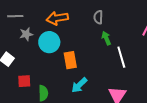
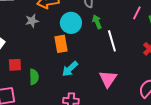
gray star: (26, 34) -> (32, 21), moved
cyan circle: (49, 42) -> (71, 23), moved

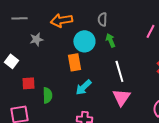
gray star: (32, 21) -> (36, 39), moved
white line: (112, 41) -> (119, 71), moved

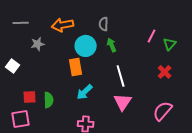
red square: (28, 83) -> (30, 97), moved

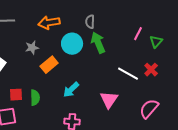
gray star: (38, 44) -> (32, 48), moved
green arrow: (112, 45) -> (98, 43), size x1.5
orange rectangle: (76, 67) -> (49, 65), moved, turned 60
white line: (121, 76) -> (128, 74), moved, turned -45

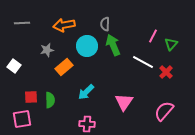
white line: (128, 74) -> (143, 62), moved

